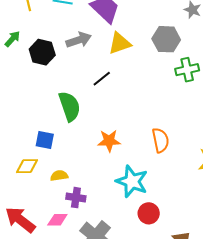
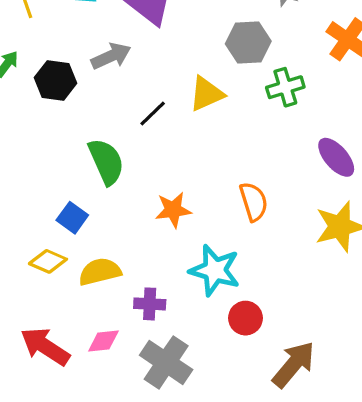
yellow triangle: (120, 43) -> (206, 94), moved
blue square: (45, 140) -> (72, 218), turned 30
yellow diamond: (27, 166) -> (48, 261), turned 30
yellow semicircle: (59, 176) -> (100, 272), size x1.5
purple cross: (76, 198) -> (150, 304), moved

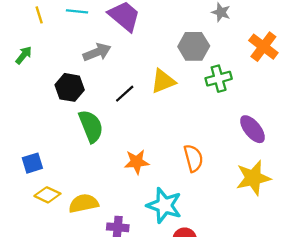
black hexagon: (56, 80) -> (70, 87), moved
blue square: (72, 218) -> (32, 163), moved, turned 35

